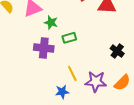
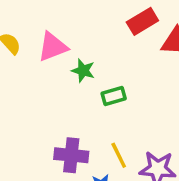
purple cross: (44, 48) -> (71, 155), moved

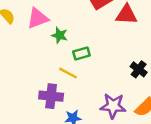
yellow line: (119, 155) -> (68, 73), moved, turned -36

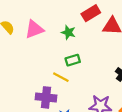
green star: (60, 35) -> (68, 32), moved

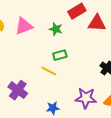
purple cross: (46, 97) -> (18, 90), moved, turned 30

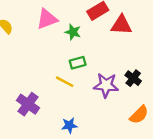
pink triangle: (24, 26) -> (47, 19), moved
purple star: (86, 98) -> (106, 85), moved

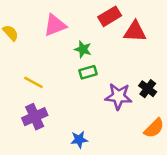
green star: (73, 32) -> (83, 49), moved
yellow line: (65, 82) -> (33, 82), moved
purple cross: (28, 104) -> (35, 117), turned 30

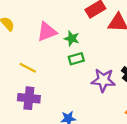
pink triangle: (55, 25) -> (47, 32), moved
purple cross: (35, 117) -> (29, 98), turned 30

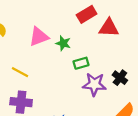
green rectangle: (76, 59) -> (81, 63), moved

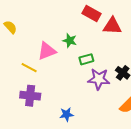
red rectangle: (87, 14) -> (92, 14), turned 60
pink triangle: (39, 37) -> (47, 51), moved

